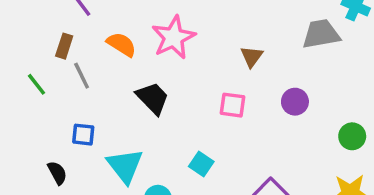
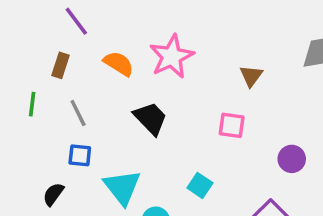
gray line: (82, 76) -> (78, 113), moved
green line: (36, 84) -> (32, 104), turned 45
purple circle: (295, 102) -> (292, 159), moved
black semicircle: (57, 173) -> (53, 194), turned -115

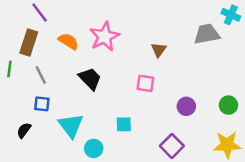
brown rectangle: (60, 65) -> (29, 43), size x1.5
cyan square: (200, 185) -> (124, 124), turned -35

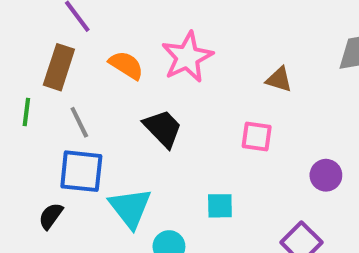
brown triangle: (159, 50) -> (279, 79), turned -49
blue square: (42, 104) -> (81, 171), size x1.6

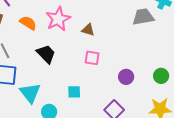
brown triangle: (279, 79) -> (88, 30), moved

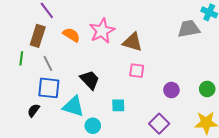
brown triangle: (88, 30) -> (133, 42), size x1.5
black trapezoid: (46, 54) -> (90, 80), moved
cyan triangle: (30, 93) -> (73, 106), turned -35

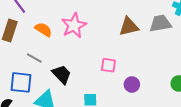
brown triangle: (133, 42) -> (129, 27), moved, turned -30
gray line: (48, 63) -> (34, 58), moved, turned -35
purple circle: (171, 90) -> (132, 84), moved

